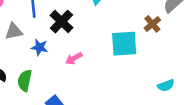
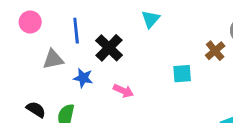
cyan square: (124, 44) -> (182, 74), size x0.6
pink arrow: (74, 58) -> (123, 91), turned -126

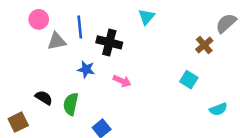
black cross: (109, 48) -> (109, 42), turned -30
gray triangle: (53, 59) -> (57, 41), moved
cyan square: (182, 74) -> (189, 80), moved, turned 36

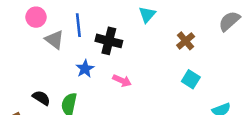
gray triangle: (57, 41) -> (55, 40), turned 48
brown cross: (204, 45) -> (186, 41), moved
blue star: (86, 69) -> (85, 69), turned 30

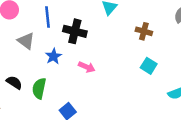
gray triangle: (55, 40) -> (26, 41), moved
brown cross: (186, 41) -> (144, 31), turned -35

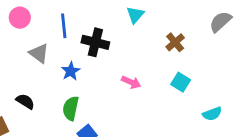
brown cross: (144, 31) -> (175, 42), turned 35
pink arrow: (87, 67) -> (131, 82), moved
green semicircle: (39, 88) -> (71, 108), moved

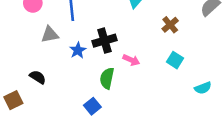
black cross: (95, 42) -> (105, 41), moved, turned -30
gray triangle: (39, 53) -> (50, 35), turned -48
green semicircle: (71, 108) -> (107, 78), moved

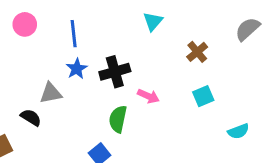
gray triangle: (50, 35) -> (51, 93), moved
blue star: (78, 50) -> (77, 69), moved
cyan square: (175, 60) -> (203, 96), turned 35

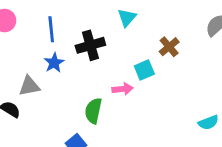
black cross: (115, 72) -> (90, 45), moved
pink arrow: (148, 96) -> (123, 89), turned -30
cyan square: (203, 96) -> (144, 70), moved

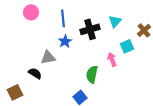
cyan triangle: (127, 18) -> (115, 21), moved
pink arrow: (123, 89) -> (112, 59), turned -104

